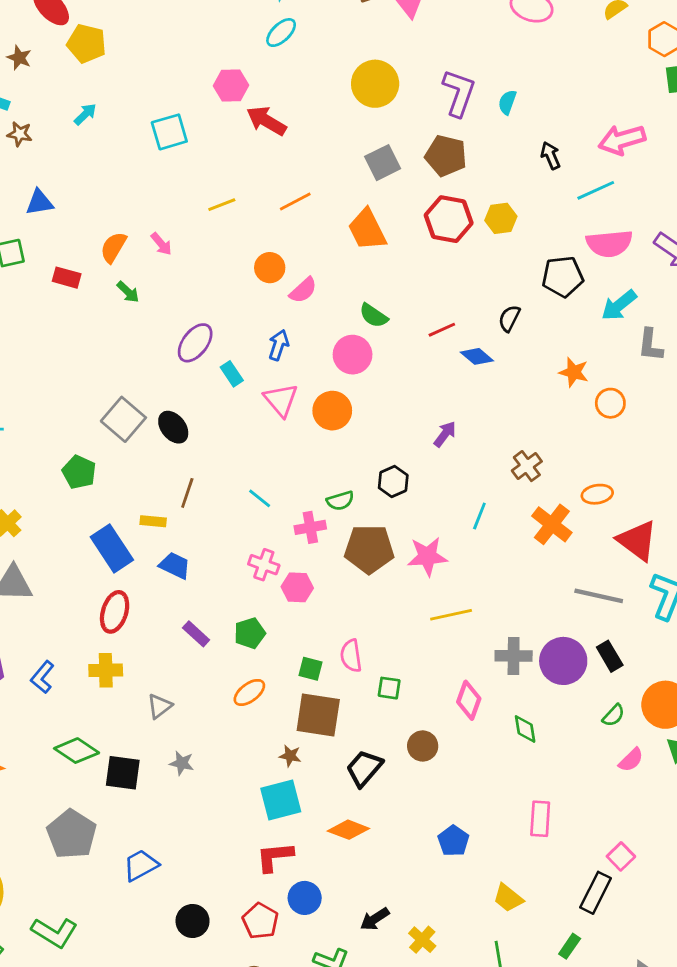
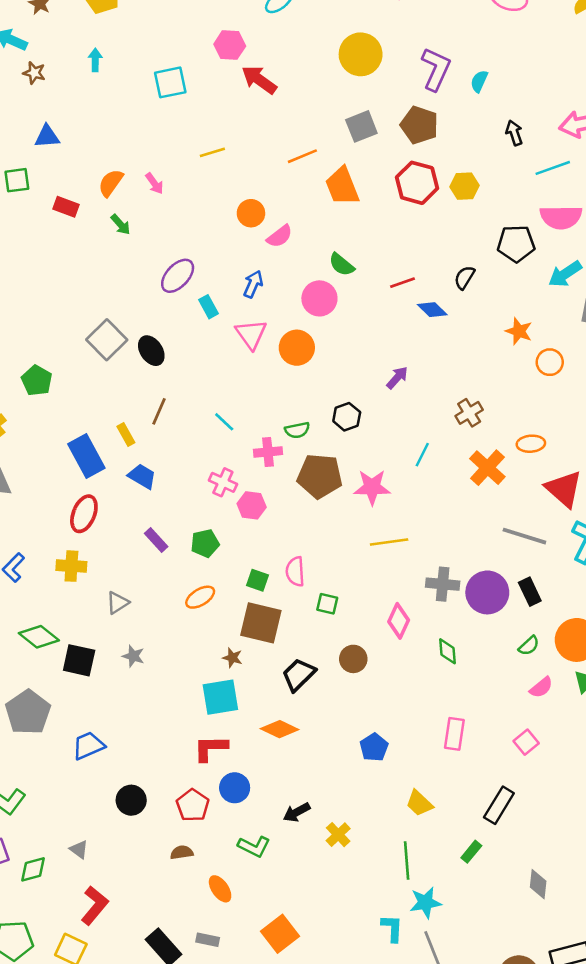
cyan arrow: (85, 114) -> (95, 60), turned -50
orange line: (295, 202) -> (302, 156), moved
green pentagon: (79, 472) -> (37, 381), moved
yellow rectangle: (153, 521) -> (126, 434), turned 50
pink square: (621, 856) -> (526, 742), moved

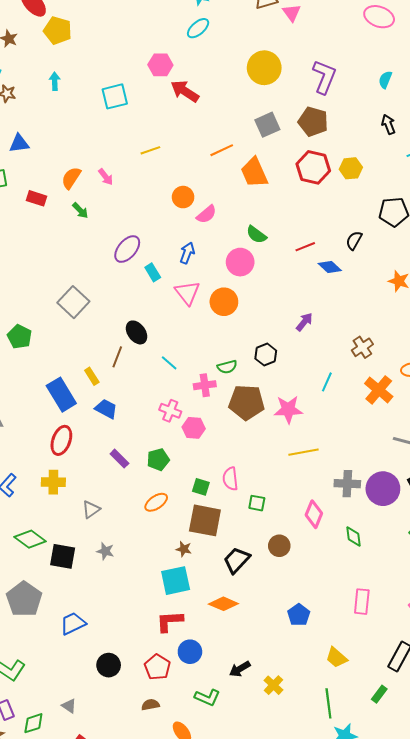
cyan semicircle: (479, 81) -> (385, 80), moved
black ellipse: (151, 351) -> (137, 332), moved

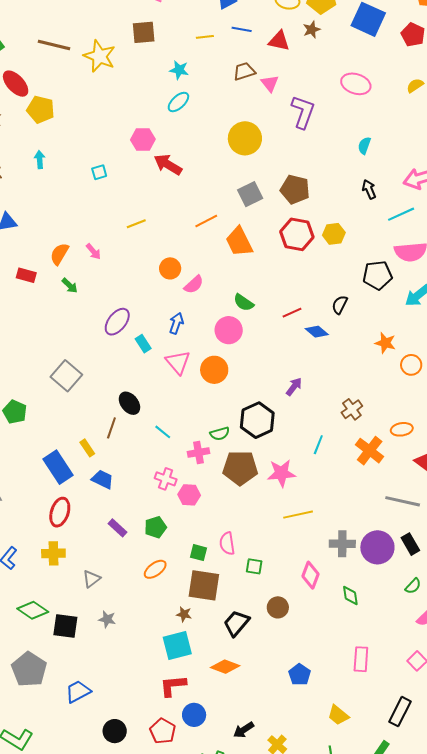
purple L-shape: (324, 77) -> (303, 112), moved
cyan square: (115, 96) -> (99, 172), size x0.6
black hexagon: (266, 355) -> (257, 420), size x1.6

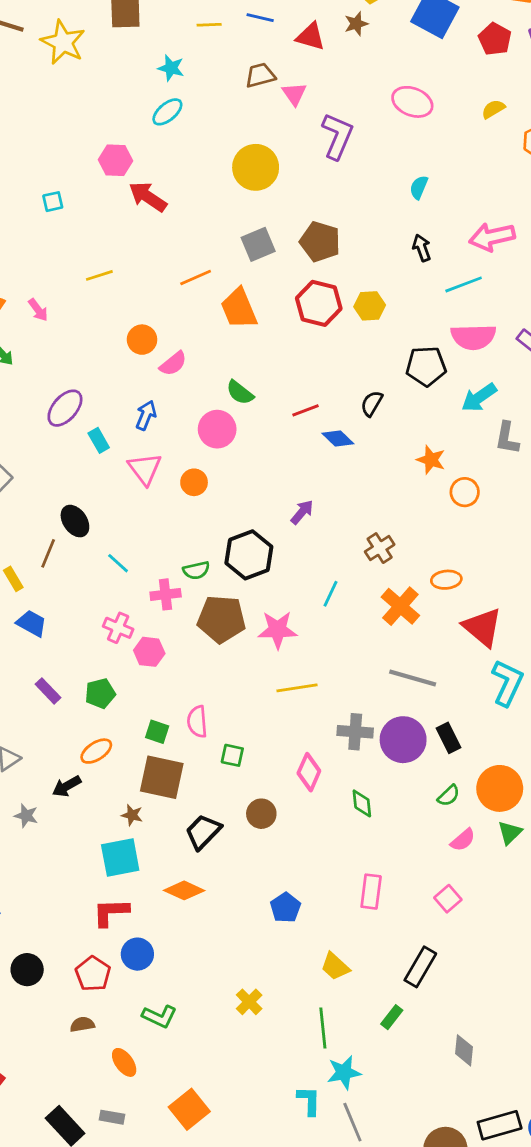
orange circle: (214, 370) -> (194, 482), size x0.7
gray line: (403, 501) -> (413, 678), moved
black arrow: (244, 730) -> (67, 786), moved

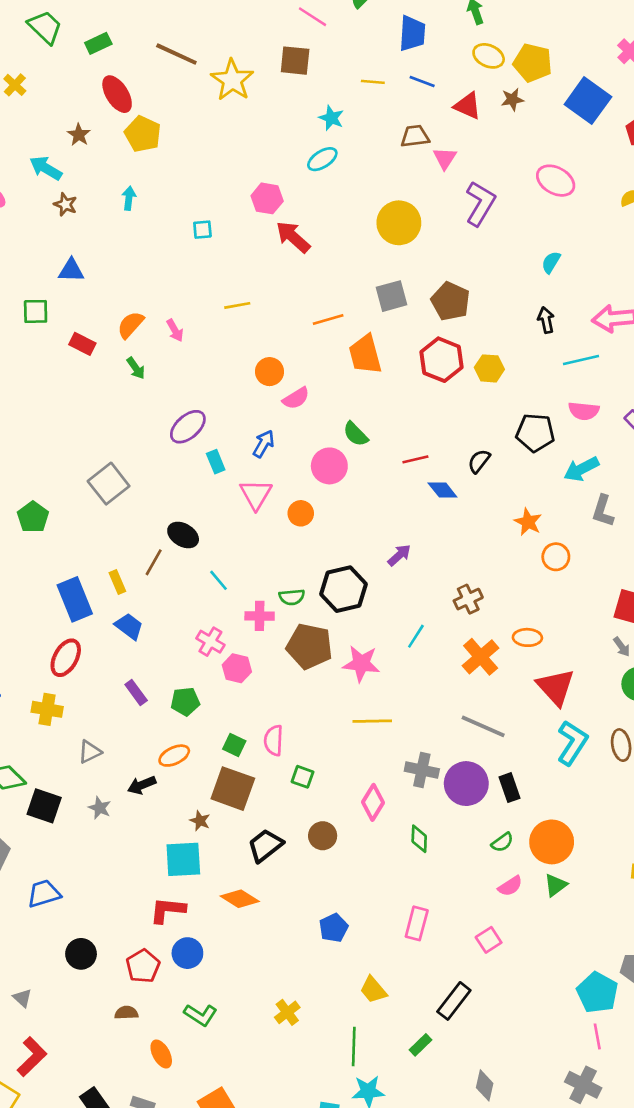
pink semicircle: (473, 337) -> (584, 411), size x0.7
black ellipse: (75, 521) -> (183, 535), turned -32

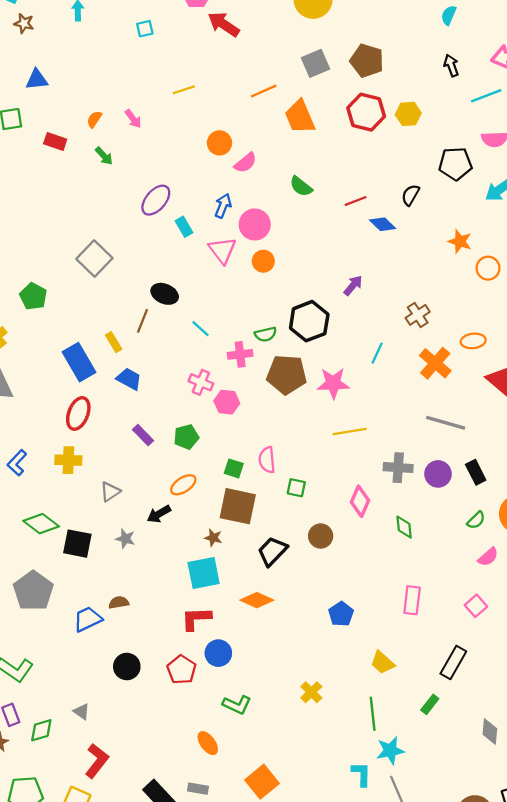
orange semicircle: (131, 325) -> (94, 119), size x0.7
pink circle: (329, 466) -> (255, 224), moved
purple circle: (466, 784) -> (438, 474), size x0.7
brown semicircle: (126, 1013) -> (119, 602), moved

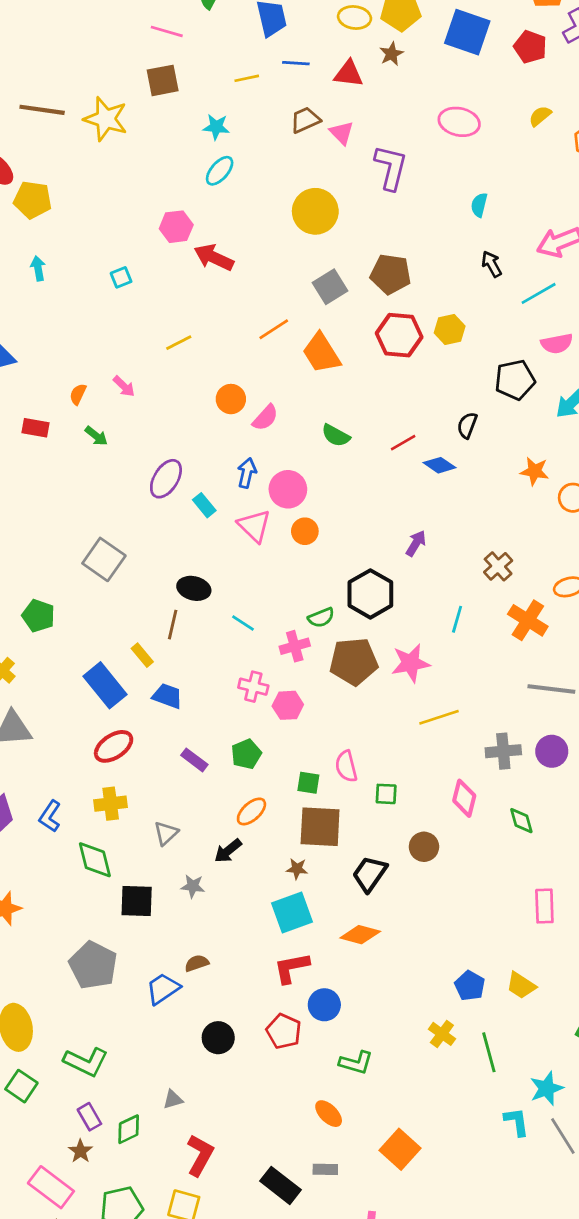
red ellipse: (78, 413) -> (114, 746), turned 44
green diamond: (41, 524) -> (95, 860), moved, turned 48
blue pentagon: (341, 614) -> (470, 986), moved
gray triangle: (82, 711) -> (173, 1099), turned -42
green line: (373, 714) -> (489, 1052), moved

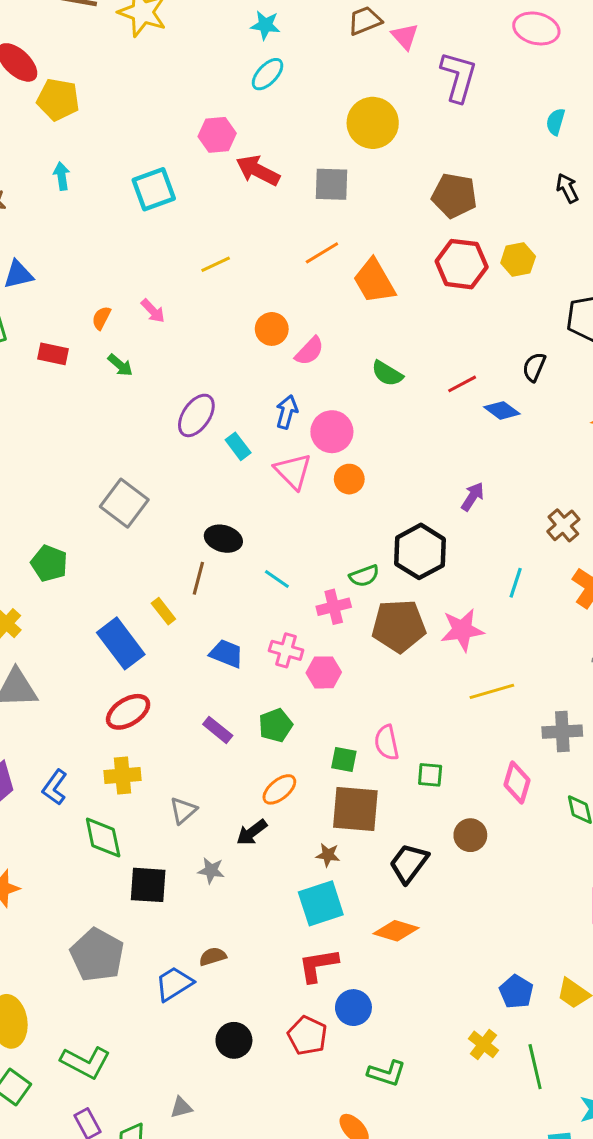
cyan square: (121, 277) -> (154, 189), size x1.8
gray square: (330, 287) -> (332, 184), moved, turned 32
blue trapezoid: (167, 696) -> (226, 654), moved

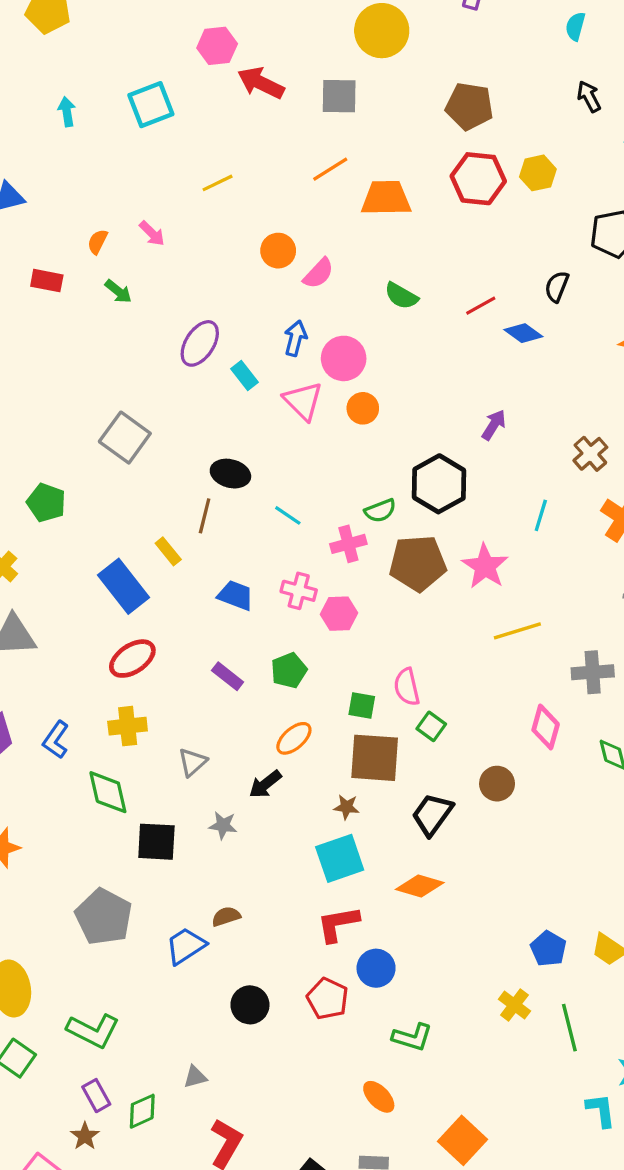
cyan arrow: (62, 176) -> (67, 112), moved
orange trapezoid: (374, 281) -> (386, 198), turned 120
pink star: (462, 630) -> (485, 566), turned -30
green square: (430, 775) -> (431, 726), moved, turned 32

